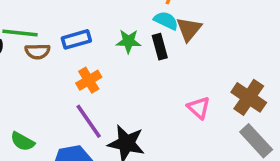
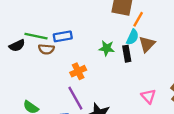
cyan semicircle: (166, 21) -> (132, 37), turned 84
blue rectangle: (76, 39) -> (63, 36), moved

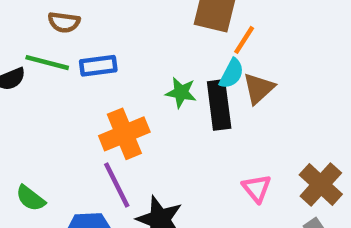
brown semicircle: (46, 49) -> (64, 22), moved
black rectangle: (127, 54) -> (219, 105), size x1.5
orange cross: (78, 71) -> (124, 134), size x1.5

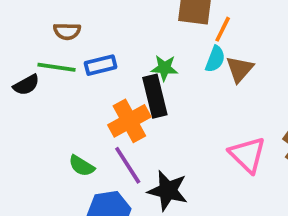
green star: (181, 93) -> (164, 68), moved
black rectangle: (219, 105) -> (155, 96), moved
pink triangle: (257, 188) -> (248, 155), size x1.5
green semicircle: (31, 198) -> (82, 166), moved

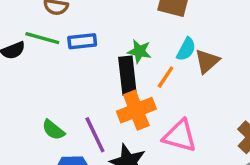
orange line: (223, 29) -> (166, 77), moved
orange cross: (129, 121) -> (136, 110), moved
pink triangle: (248, 155) -> (180, 136), moved, turned -36

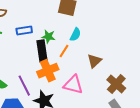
blue rectangle: (82, 41) -> (24, 31), moved
brown triangle: (207, 61) -> (94, 61), moved

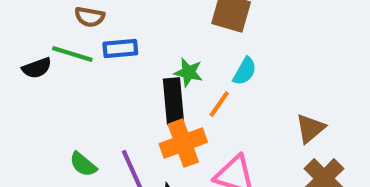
blue rectangle: (24, 31) -> (120, 48), moved
brown triangle: (94, 61) -> (310, 128), moved

